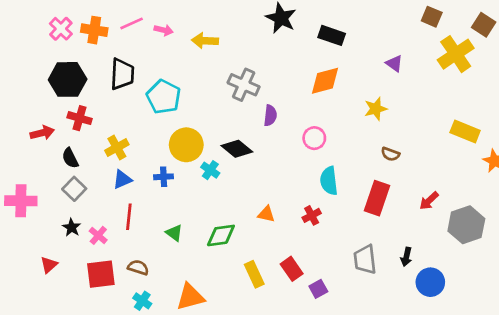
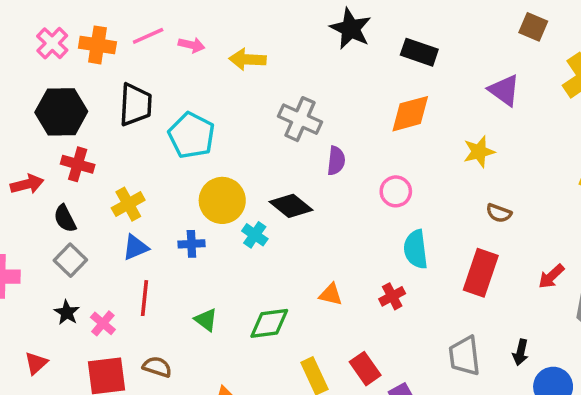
brown square: (432, 17) -> (533, 27), moved
purple triangle: (394, 63) -> (504, 90), size x1.4

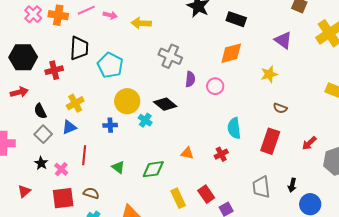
black hexagon: (61, 112) -> (23, 57), moved
red cross: (78, 164) -> (54, 70), moved, turned -30
pink circle: (396, 191) -> (215, 86), moved
blue triangle: (135, 247) -> (69, 127), moved

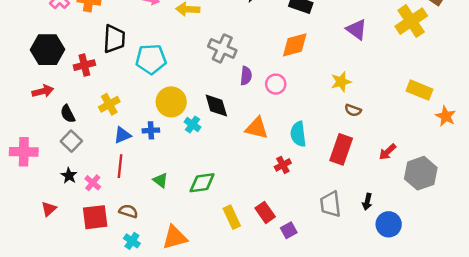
cyan pentagon: (110, 65) -> (151, 59), turned -30
yellow star: (269, 74) -> (341, 82), moved
black diamond: (165, 104) -> (216, 105), turned 35
blue triangle: (69, 127) -> (122, 135), moved
orange triangle: (187, 153) -> (257, 128), moved, size x1.5

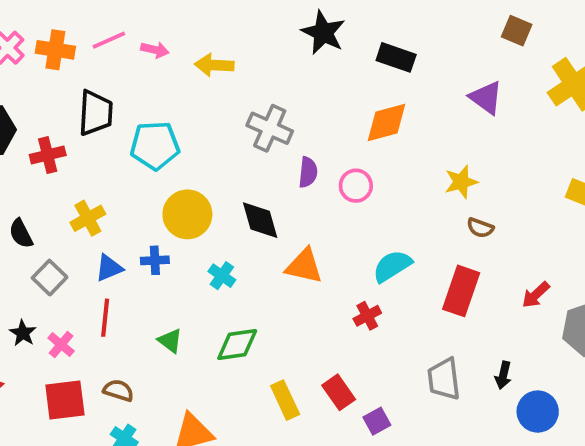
cyan cross: (193, 124) -> (222, 276), moved
orange triangle: (257, 128) -> (304, 266), moved
cyan semicircle: (298, 134) -> (392, 266), turned 65
gray square: (71, 141) -> (50, 278), moved

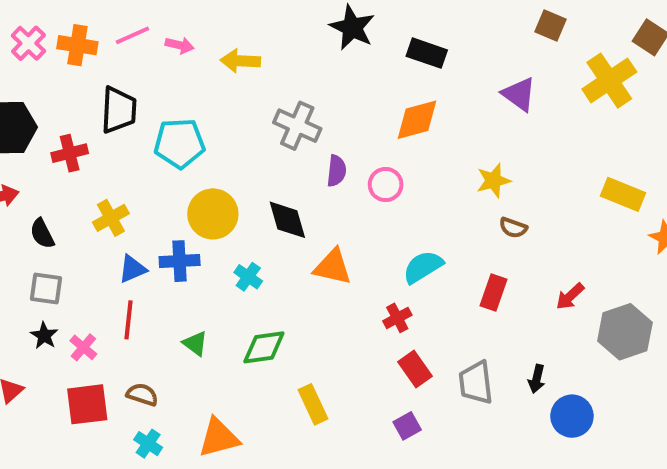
blue cross: (155, 260) -> (180, 261), size x1.4
gray square: (50, 278) -> (46, 289), moved, turned -36
red rectangle: (461, 291) -> (493, 292), size x0.7
red rectangle: (339, 392) -> (415, 369), moved

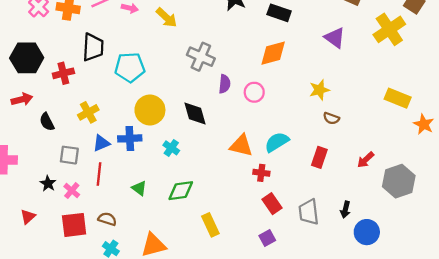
yellow arrow: (240, 61) -> (167, 18), turned -140
orange triangle: (333, 267) -> (241, 146), moved
gray square: (46, 289) -> (69, 155), moved
red cross: (397, 318) -> (261, 173), turned 35

